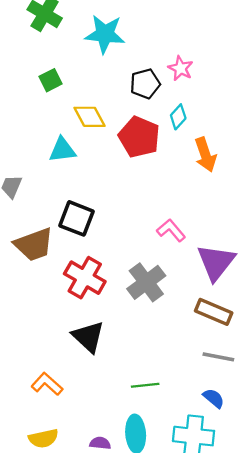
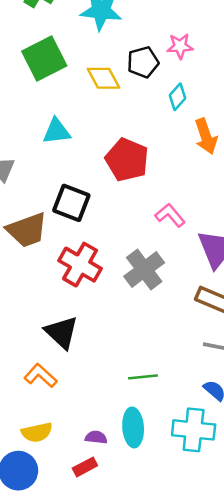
pink star: (181, 68) -> (180, 46), turned -30
green square: (50, 80) -> (44, 59), size x1.8
yellow diamond: (90, 117) -> (103, 78), moved
red pentagon: (139, 137) -> (127, 160), moved
black triangle: (88, 337) -> (62, 332), moved

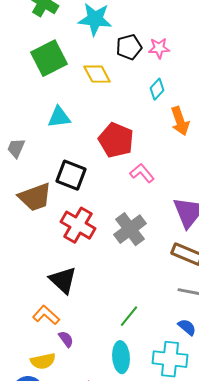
black pentagon: (143, 62) -> (129, 47), moved
pink L-shape: (170, 215) -> (142, 173), moved
green line: (143, 377) -> (129, 316), turned -45
purple semicircle: (96, 437) -> (66, 339), moved, turned 48

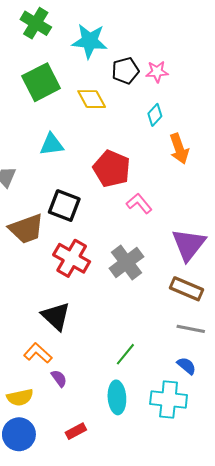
yellow semicircle: (43, 361) -> (20, 397), moved

